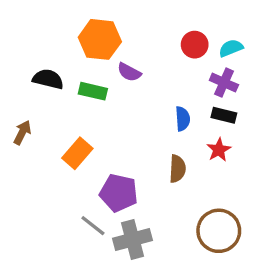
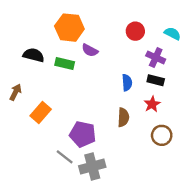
cyan semicircle: (231, 48) -> (172, 34), moved, turned 49
orange rectangle: (77, 153) -> (41, 113), moved
brown circle: (219, 231) -> (162, 135), moved, size x0.7

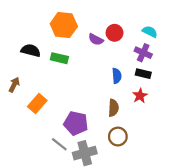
red circle: (135, 31) -> (115, 33), moved
cyan semicircle: (172, 34) -> (150, 32), moved
purple semicircle: (90, 50) -> (96, 39), moved
brown circle: (162, 135) -> (118, 137), moved

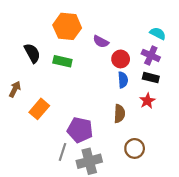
red circle: (115, 33) -> (121, 59), moved
black semicircle: (31, 50) -> (32, 53), turned 48
brown circle: (118, 137) -> (135, 148), moved
gray line: (59, 144) -> (62, 152), turned 70

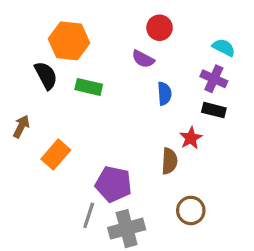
orange hexagon: (67, 26) -> (69, 41), moved
red circle: (121, 59) -> (160, 28), moved
blue semicircle: (123, 80) -> (164, 94), moved
red star: (147, 101) -> (191, 138), moved

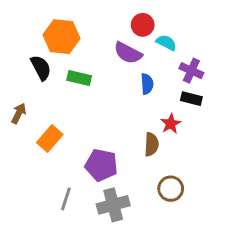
cyan semicircle: (224, 47) -> (166, 43), moved
purple semicircle: (143, 59) -> (128, 53), size x1.4
gray line: (89, 215) -> (66, 199), moved

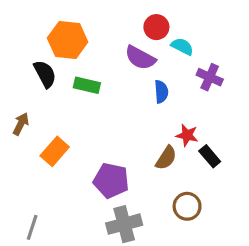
black rectangle: (191, 99) -> (210, 156), moved, turned 36
red star: (171, 124) -> (187, 135), turned -30
brown semicircle: (152, 144) -> (166, 158), turned 30
gray line: (66, 199) -> (32, 227), moved

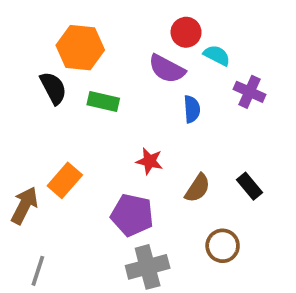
brown arrow: (21, 124) -> (24, 205), moved, size x1.4
red star: (187, 135) -> (149, 161), moved

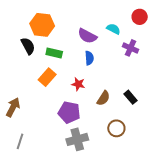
red circle: (186, 32) -> (140, 17), moved
blue semicircle: (192, 109) -> (89, 58), moved
orange rectangle: (65, 180) -> (47, 77), moved

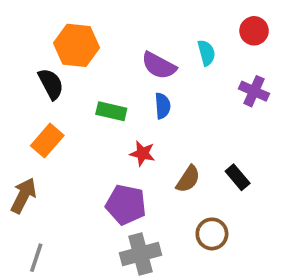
cyan semicircle: (113, 29) -> (206, 53), turned 48
purple cross: (131, 48) -> (254, 91), moved
green rectangle: (54, 53) -> (111, 111), moved
orange rectangle: (47, 77) -> (47, 141), moved

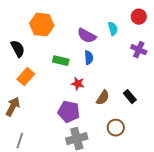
black semicircle: (51, 84) -> (18, 49), moved

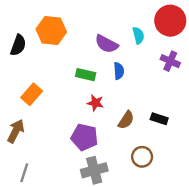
red circle: (139, 17) -> (170, 21), size x1.6
black semicircle: (18, 49) -> (18, 45), moved, turned 48
blue semicircle: (89, 58) -> (119, 71), moved
green rectangle: (61, 61) -> (86, 75), moved
black rectangle: (130, 97) -> (159, 119), turned -32

